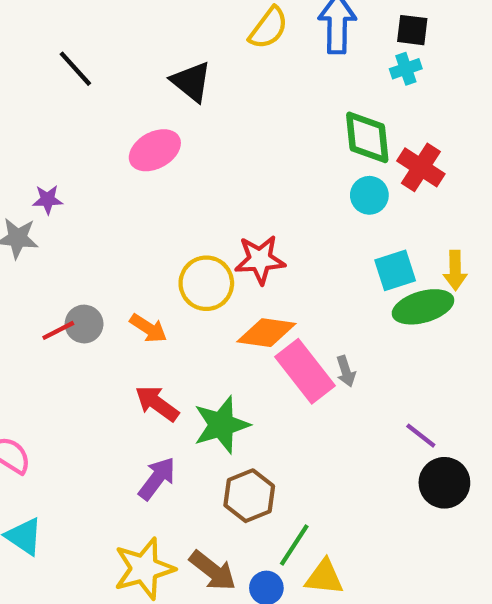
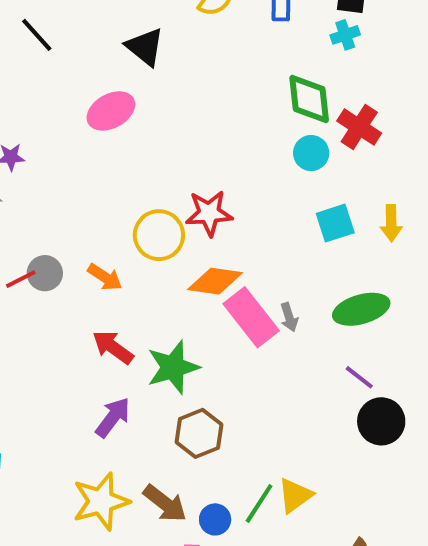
green ellipse: (423, 307) -> (361, 309), moved
green line: (294, 545) -> (259, 503), moved
yellow triangle: (324, 577) -> (295, 495), moved, turned -42

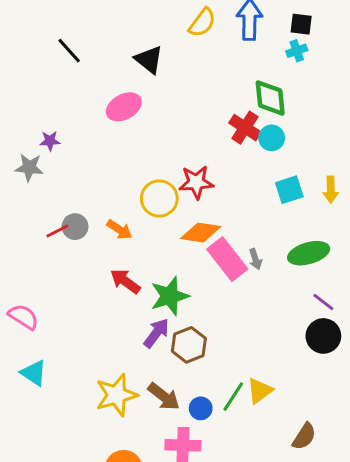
red cross: (359, 127) -> (245, 128), moved
purple line: (359, 377) -> (323, 302), moved
purple arrow: (113, 417) -> (156, 333), moved

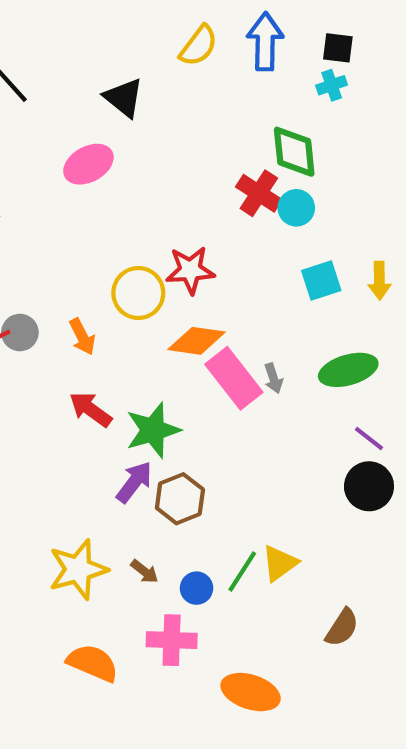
orange arrow: (119, 230) -> (82, 337), turned 30
brown arrow: (164, 397) -> (145, 571), size x0.6

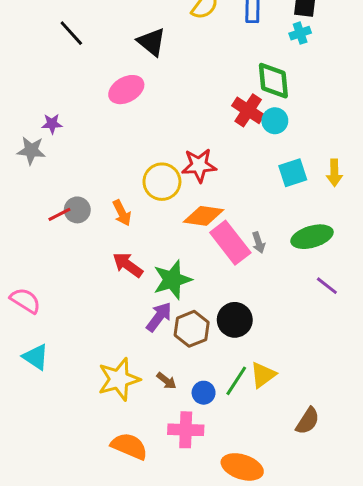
black circle: (369, 486) -> (235, 320), moved

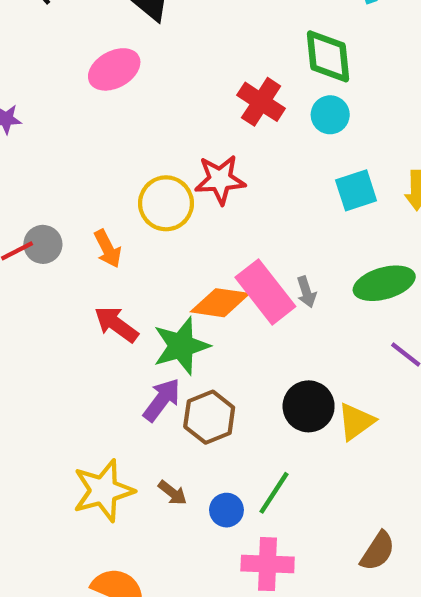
red cross: (248, 110) -> (261, 102), moved
orange diamond: (204, 216) -> (220, 303), moved
black circle: (235, 320) -> (309, 406), moved
yellow triangle: (263, 375) -> (356, 421), moved
pink cross: (186, 430) -> (268, 564), moved

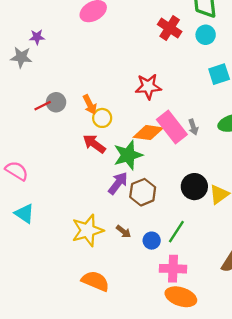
red star: (220, 180) -> (148, 86), moved
yellow circle: (166, 203) -> (102, 118), moved, size x0.7

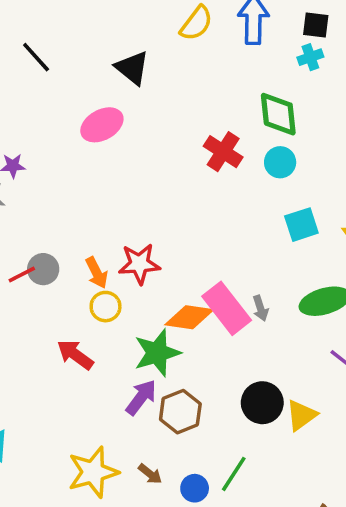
red star: (148, 86) -> (139, 264), moved
yellow circle: (102, 118) -> (106, 307), moved
red arrow: (94, 144) -> (75, 355), moved

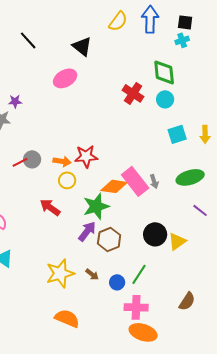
orange arrow: (97, 273) -> (62, 161), turned -54

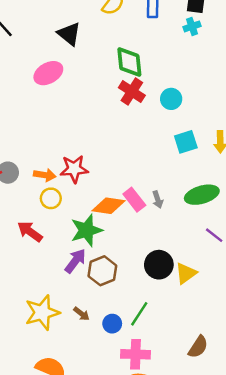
green diamond: (164, 72) -> (129, 62), moved
pink rectangle: (135, 181) -> (134, 200), size x0.7

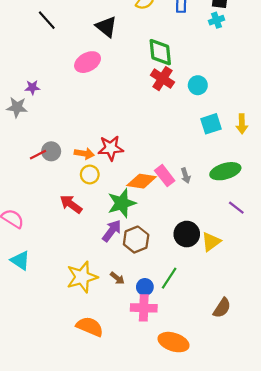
pink cross: (136, 354) -> (144, 308), moved

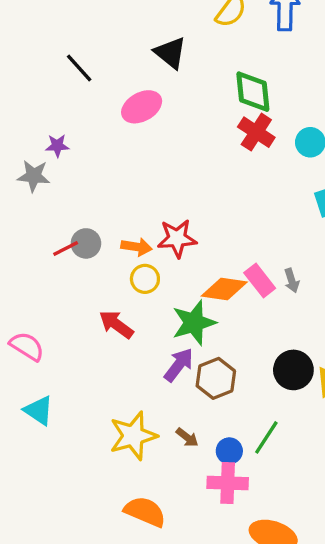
black line: (47, 20) -> (79, 68), moved

